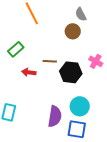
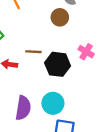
cyan circle: (80, 106) -> (53, 103), moved
purple semicircle: (55, 116) -> (23, 108), moved

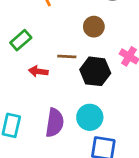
brown circle: (60, 17) -> (94, 27), moved

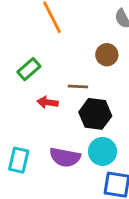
black hexagon: (95, 71) -> (95, 114), moved
purple semicircle: (55, 123) -> (65, 157), turned 92

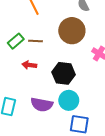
brown circle: (107, 55) -> (72, 31), size x1.6
brown line: (78, 86) -> (35, 41), moved

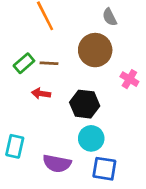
purple semicircle: (42, 105) -> (57, 163), moved

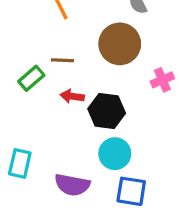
green rectangle: (24, 63) -> (31, 78), moved
pink cross: (129, 79) -> (162, 80), turned 36
red arrow: (41, 94) -> (72, 96), moved

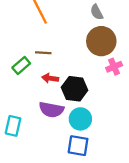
brown circle: (120, 44) -> (101, 41), moved
purple semicircle: (72, 185) -> (51, 110), moved
blue square: (131, 191) -> (78, 146), moved

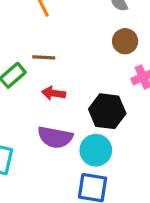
brown circle: (101, 41) -> (125, 41), size x0.6
black hexagon: (75, 89) -> (107, 111), moved

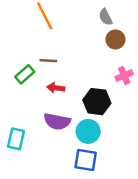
brown circle: (125, 41) -> (115, 39), moved

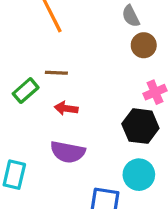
black hexagon: (97, 102) -> (140, 126), moved
cyan circle: (88, 131) -> (139, 175), moved

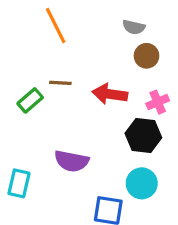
gray semicircle: (131, 16) -> (134, 27), turned -50
red arrow: (66, 108) -> (110, 94), moved, size x1.5

